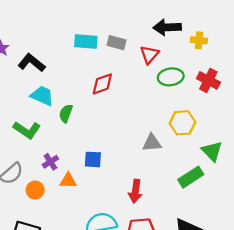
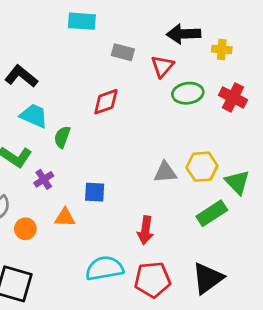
cyan rectangle: (86, 41) -> (82, 21), moved
yellow hexagon: (182, 123) -> (202, 167), moved
purple cross: (50, 162) -> (44, 179), moved

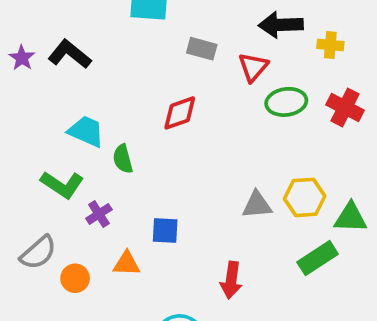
black L-shape: (21, 76) -> (70, 54), moved
green semicircle: (62, 137) -> (123, 159), turned -35
green triangle: (237, 182) -> (351, 218), turned -44

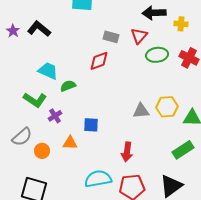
gray rectangle: (202, 49) -> (111, 37), moved
green semicircle: (123, 159) -> (68, 86), turned 84
green rectangle: (318, 258) -> (183, 150), moved

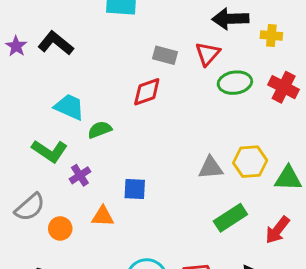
green rectangle: (183, 150) -> (230, 218), moved
red arrow: (127, 152) -> (277, 230), moved, turned 30

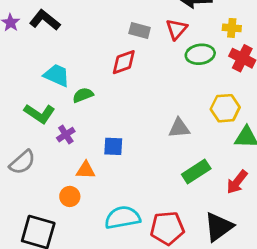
yellow cross: (271, 36) -> (232, 28), moved
yellow hexagon: (250, 162) -> (225, 108), moved
orange circle: (60, 228) -> (70, 196), moved

